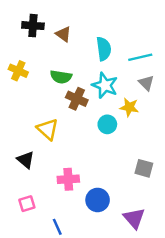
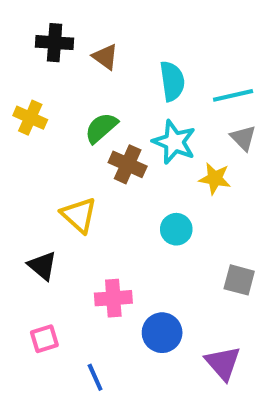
green semicircle: (61, 77) -> (101, 128), turned 130
cyan circle: (107, 124) -> (176, 229), moved

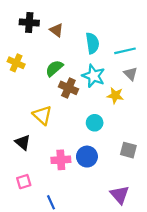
blue circle: (162, 333) -> (87, 157), moved

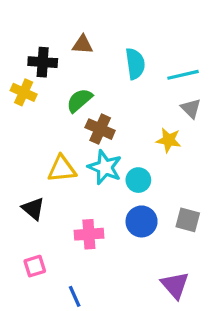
black cross: (29, 23) -> (43, 62), moved
brown triangle: (56, 30) -> (83, 45), turned -32
cyan star: (93, 76) -> (105, 167), moved
yellow triangle: (42, 115) -> (62, 169), turned -48
blue circle: (87, 157) -> (142, 221), moved

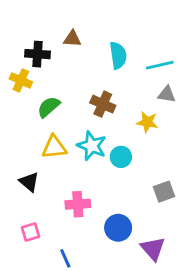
green semicircle: (79, 100) -> (49, 107), moved
gray triangle: (191, 108) -> (167, 94), turned -36
brown cross: (100, 129) -> (103, 104), moved
gray square: (188, 220) -> (164, 192), turned -35
blue circle: (142, 221) -> (118, 228), moved

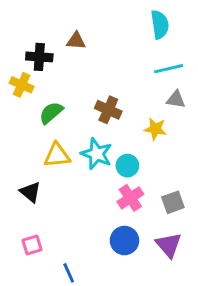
cyan semicircle: (118, 55) -> (160, 25), moved
pink cross: (78, 204) -> (130, 198), moved, turned -30
purple triangle: (153, 249) -> (169, 245), moved

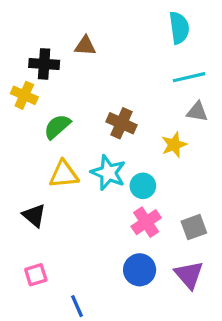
yellow star: (155, 129) -> (174, 145), turned -30

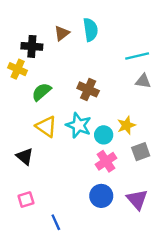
cyan semicircle: (179, 28) -> (90, 30), moved
brown triangle: (85, 46) -> (62, 33), turned -42
yellow star: (174, 145) -> (126, 125), moved
yellow triangle: (64, 174) -> (46, 127), turned 40
gray square: (194, 227) -> (141, 152), moved

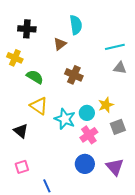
brown triangle: (62, 33) -> (60, 44), moved
black cross: (32, 46) -> (27, 29), moved
green semicircle: (41, 92) -> (35, 77), turned 72
cyan star: (79, 125) -> (65, 119), moved

